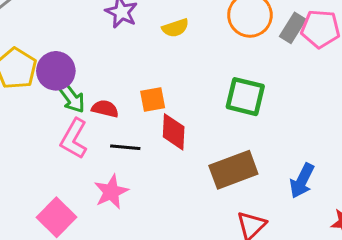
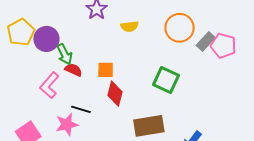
green arrow: (72, 98) -> (65, 54), moved
black line: (125, 147) -> (81, 109), moved

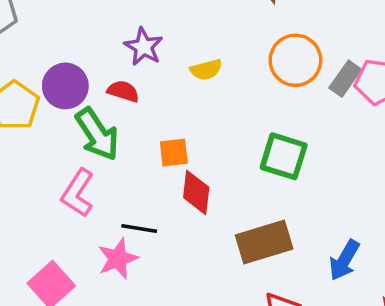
purple circle: (46, 39) -> (65, 86), moved
green arrow: (65, 54) -> (97, 134), size x1.4
red semicircle: (73, 70) -> (123, 91), moved

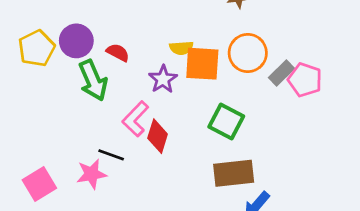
purple star: (144, 47) -> (163, 79), moved
orange square: (174, 153) -> (202, 64), moved, size x1.6
pink L-shape: (78, 193) -> (135, 119), moved
brown rectangle: (264, 242) -> (234, 173), moved

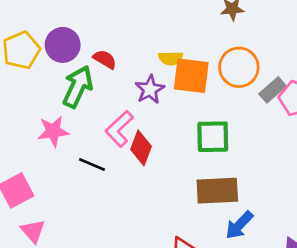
green arrow: (93, 80) -> (78, 87), turned -135
green square: (226, 121) -> (213, 137), turned -32
pink star: (91, 174) -> (53, 131), moved

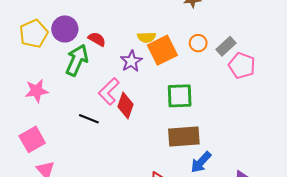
orange circle: (239, 67) -> (198, 43), size x0.6
orange square: (191, 76) -> (162, 50), turned -32
gray rectangle: (273, 90) -> (226, 46), moved
pink star: (53, 131) -> (37, 91), moved

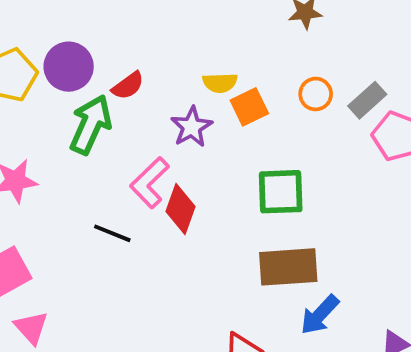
red semicircle: (97, 39) -> (128, 86), turned 114
orange square: (162, 50) -> (249, 107), size x0.7

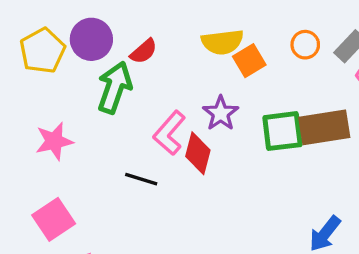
yellow semicircle: (220, 83) -> (222, 42), size x1.4
purple star: (192, 127) -> (221, 113), moved
brown rectangle: (288, 267) -> (324, 127), moved

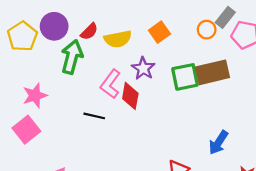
yellow semicircle: (222, 42) -> (118, 39), moved
orange circle: (305, 45) -> (207, 30), moved
pink square: (54, 219) -> (26, 130), moved

